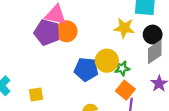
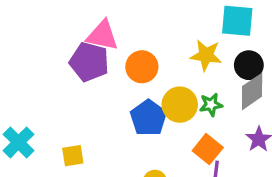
orange circle: (67, 31) -> (142, 67), moved
green star: (122, 68) -> (211, 105), moved
blue pentagon: (86, 69) -> (148, 118), turned 30

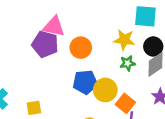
yellow circle: (180, 105) -> (105, 90), moved
green star: (211, 105) -> (128, 63), moved
blue pentagon: (148, 118) -> (85, 82), turned 30

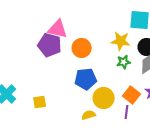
yellow circle: (105, 90) -> (104, 98), moved
orange square: (125, 103) -> (132, 95), moved

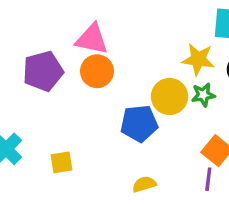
purple pentagon: (50, 45) -> (43, 71), moved, turned -30
orange circle: (82, 48) -> (97, 71), moved
yellow circle: (104, 98) -> (170, 97), moved

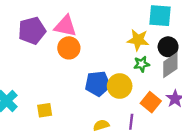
purple pentagon: (43, 71) -> (32, 31), moved
yellow circle: (170, 97) -> (120, 86), moved
purple line: (208, 179) -> (131, 122), moved

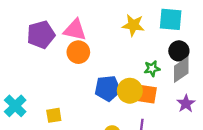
yellow star: (138, 40) -> (133, 25), moved
orange square: (151, 102) -> (147, 94), moved, turned -30

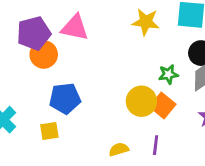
orange circle: (78, 52) -> (44, 54), moved
blue pentagon: (108, 88) -> (65, 98), moved
orange square: (147, 94) -> (163, 105), turned 30

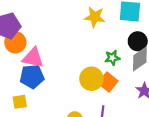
pink triangle: (75, 28) -> (33, 58), moved

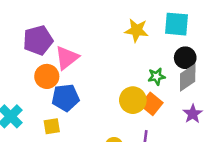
orange circle: (15, 42) -> (47, 76), moved
pink triangle: (33, 58) -> (67, 58), moved, turned -50

